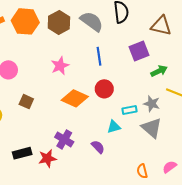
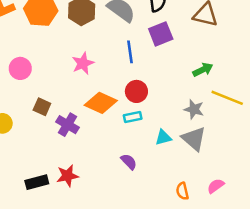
purple square: (139, 51) -> (161, 34), moved
cyan rectangle: (130, 110) -> (133, 117), moved
cyan triangle: (114, 127) -> (163, 137), moved
purple cross: (64, 139) -> (68, 125), moved
black rectangle: (22, 153) -> (37, 182), moved

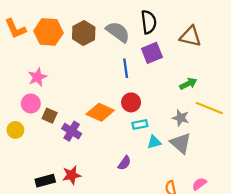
pink star: (83, 63) -> (37, 77), moved
pink circle: (20, 68) -> (31, 104), moved
cyan rectangle: (133, 117) -> (140, 124), moved
purple semicircle: (129, 162) -> (124, 163), turned 80

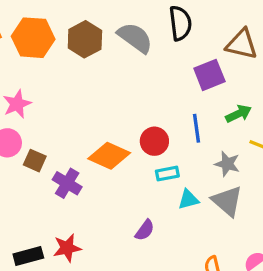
purple square: (152, 53) -> (209, 75), moved
blue line: (126, 68) -> (196, 128), moved

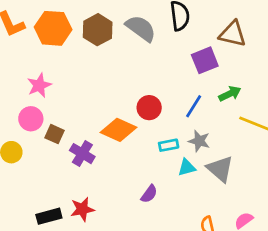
blue line: (196, 128) -> (194, 106), turned 40
red circle: (154, 141) -> (149, 108), moved
gray star: (227, 164) -> (199, 141), moved

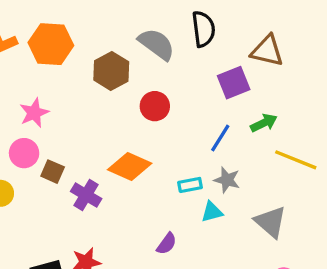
brown hexagon: (98, 30) -> (111, 71), moved
red circle: (149, 108) -> (155, 106), moved
gray triangle: (220, 169) -> (271, 222), moved

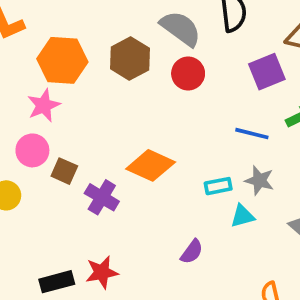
orange hexagon: (51, 44) -> (62, 60), moved
red circle: (155, 106) -> (188, 74), moved
blue line: (220, 138) -> (252, 134), turned 72

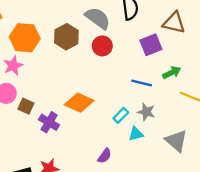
cyan rectangle: (218, 186) -> (121, 115), turned -35

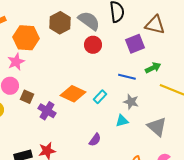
brown hexagon: (66, 37) -> (60, 23), moved
cyan rectangle: (121, 115) -> (100, 97), moved

